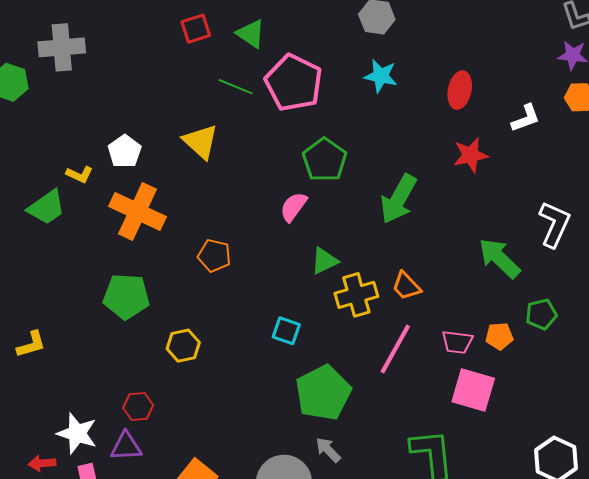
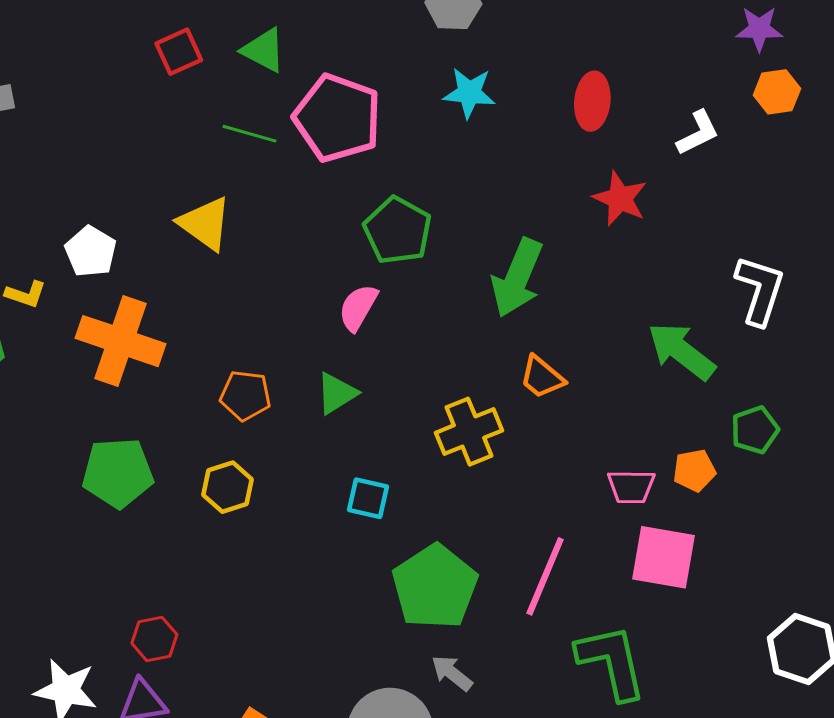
red star: (471, 155) -> (620, 199), turned -30
green triangle: (324, 261) -> (336, 393), moved
orange trapezoid: (406, 286) -> (542, 377), moved
yellow hexagon: (183, 346) -> (228, 487), moved
pink line: (395, 349) -> (545, 576), moved

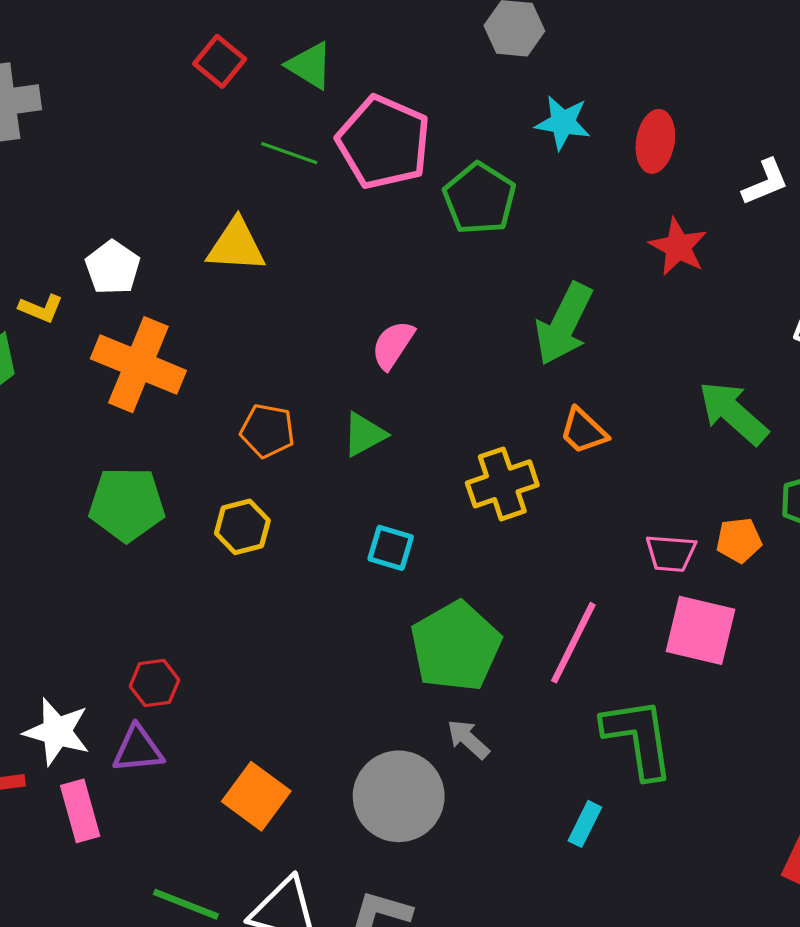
red square: (179, 52) -> (220, 61), turned -30
cyan star: (469, 93) -> (563, 123), moved
yellow triangle: (205, 224) -> (236, 246), turned -36
green pentagon: (398, 231) -> (480, 198), moved

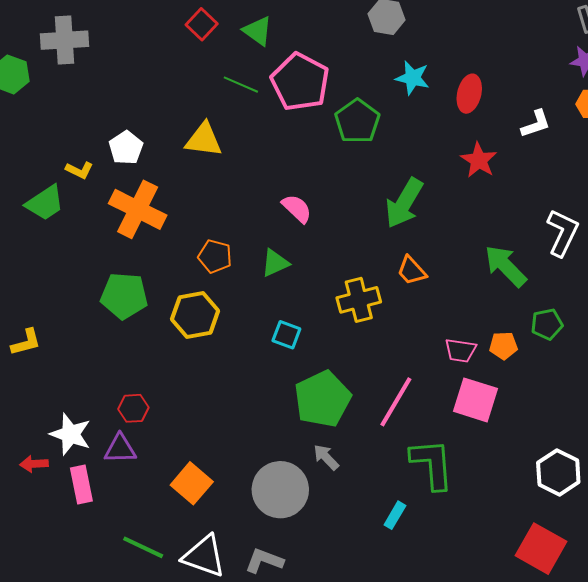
pink semicircle: (393, 345) -> (297, 208), turned 96
yellow hexagon: (242, 527) -> (195, 315), size x1.4

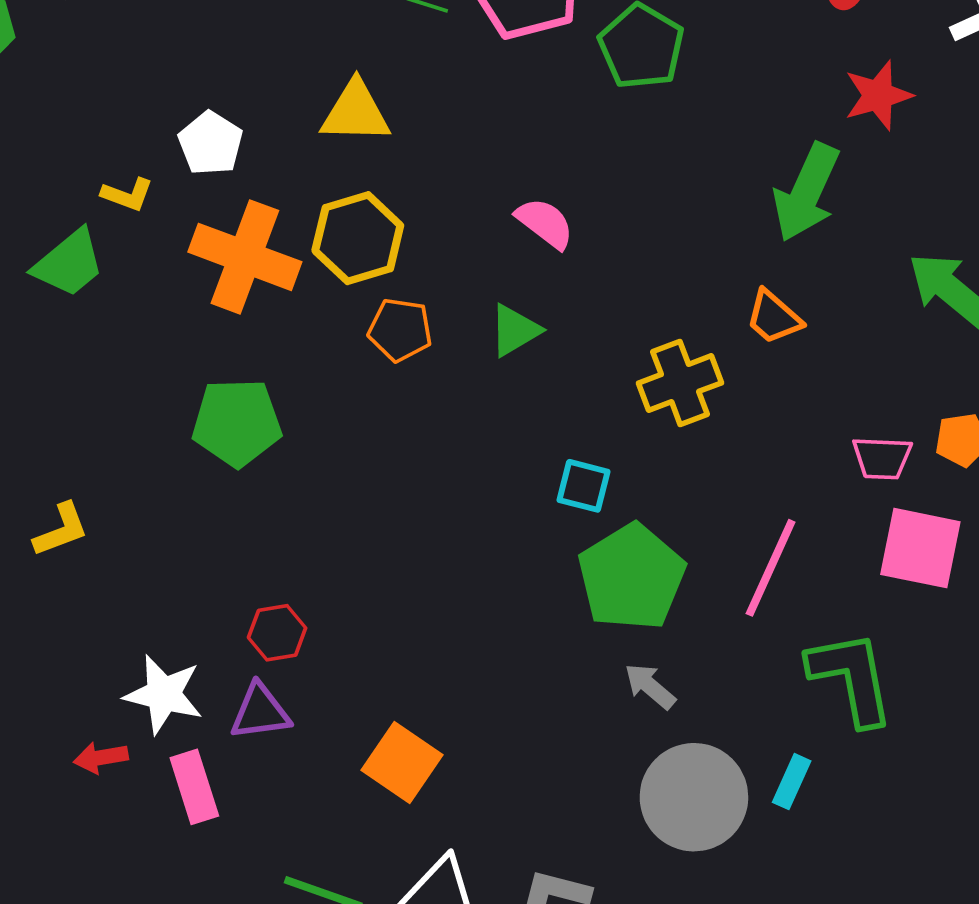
red star: (479, 160) -> (878, 95), turned 30
green arrow: (404, 203) -> (806, 192), moved
yellow hexagon: (195, 315) -> (358, 238), moved
cyan square: (286, 335) -> (583, 486), moved
gray circle: (280, 490) -> (694, 797), moved

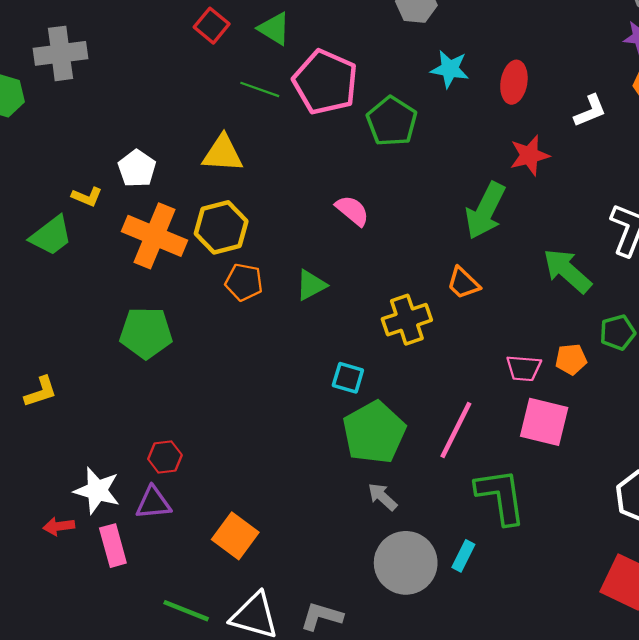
pink semicircle: (545, 223) -> (352, 211), moved

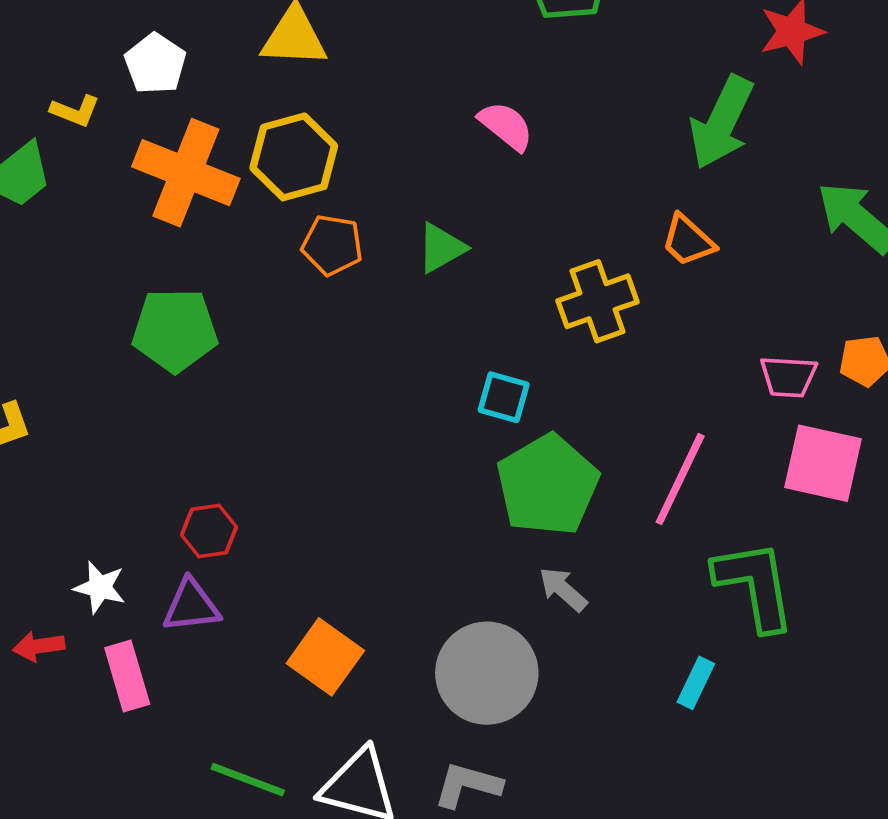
white star: (97, 491) -> (100, 587), size x0.7
gray circle: (406, 563) -> (487, 673), moved

